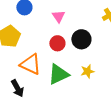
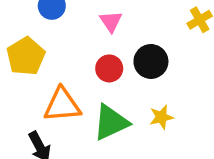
orange triangle: (30, 64) -> (62, 105), turned -30

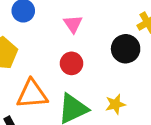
black circle: (151, 61) -> (126, 49), moved

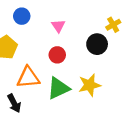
yellow star: (115, 104) -> (90, 85), size x1.5

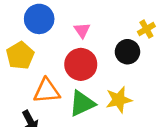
blue circle: (22, 16) -> (39, 19), size x1.5
red circle: (57, 55) -> (81, 64), size x1.6

